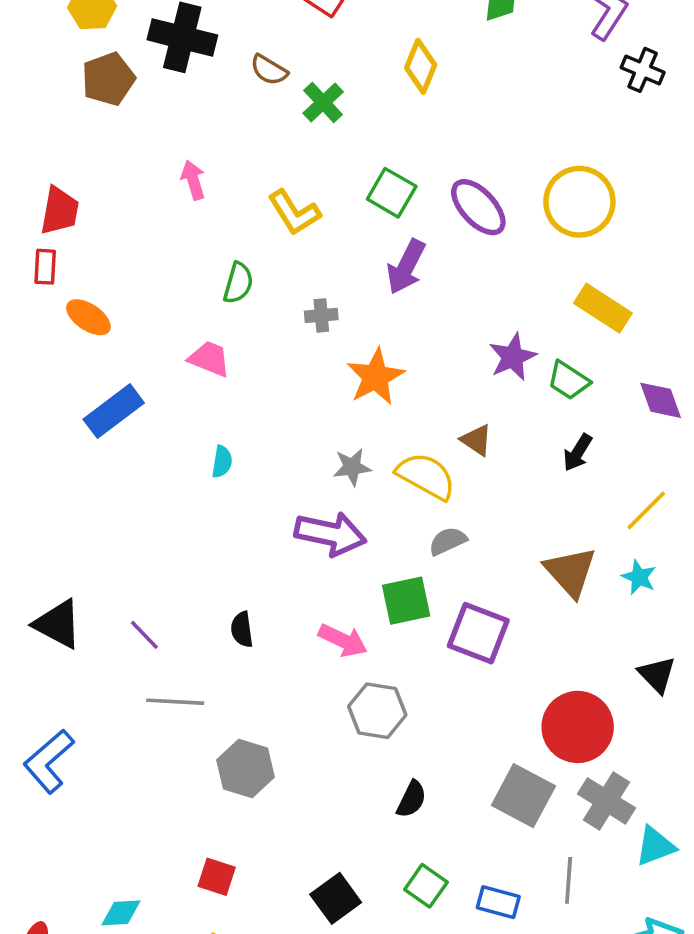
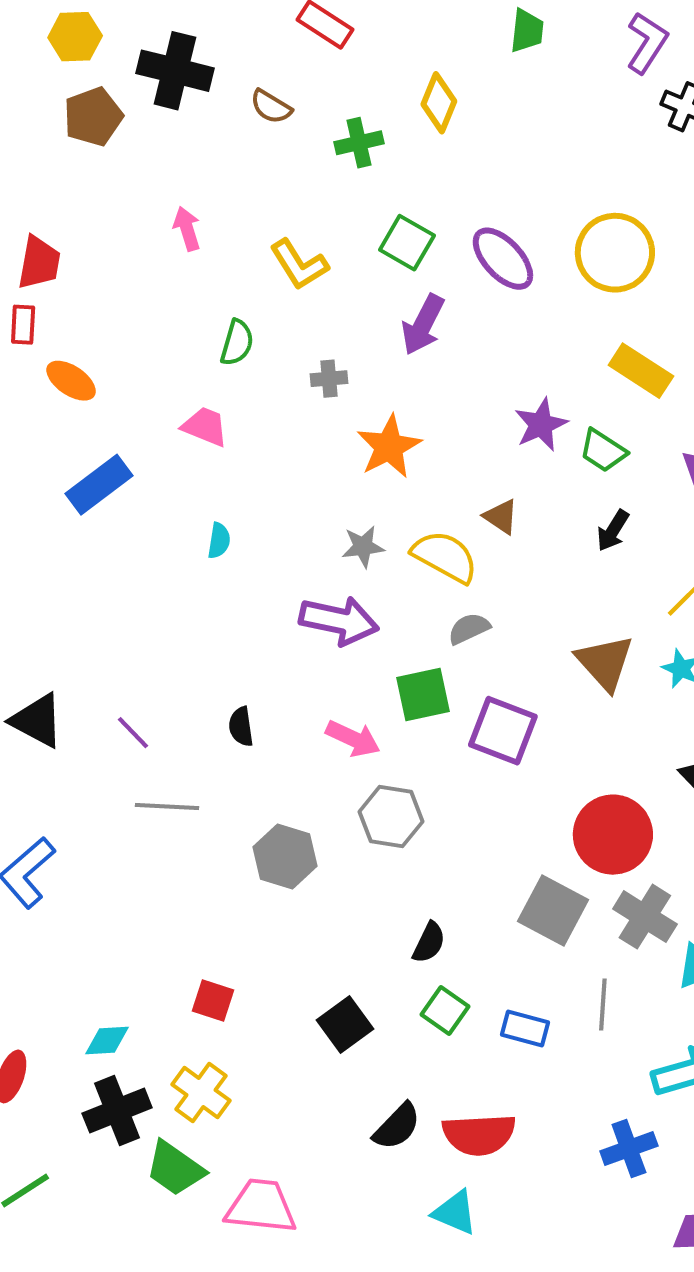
green cross: (323, 102) -> (359, 143), moved, turned 30
gray hexagon: (245, 768) -> (285, 857), moved
black semicircle: (412, 799) -> (429, 943), moved

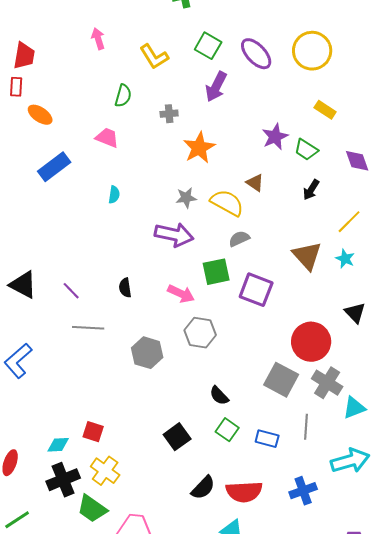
yellow rectangle: (641, 371) -> (325, 110), size x0.7
black semicircle: (429, 943) -> (219, 396), turned 110
red square: (213, 1001) -> (93, 432), moved
blue cross: (629, 1148) -> (303, 491), moved

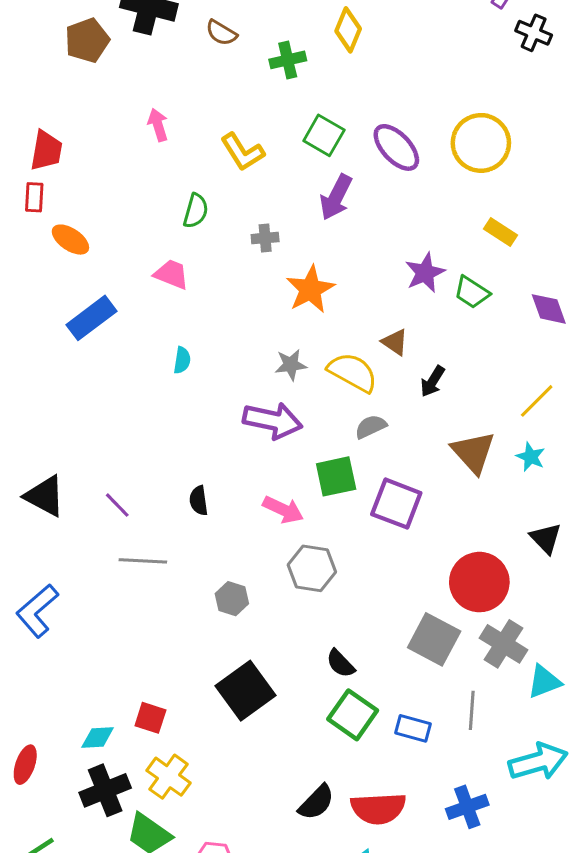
black arrow: (311, 190) -> (433, 381), moved
gray hexagon: (147, 353) -> (232, 599), size x0.7
green square: (227, 430) -> (353, 715), size x1.4
black square: (177, 437) -> (245, 691), moved, size x1.4

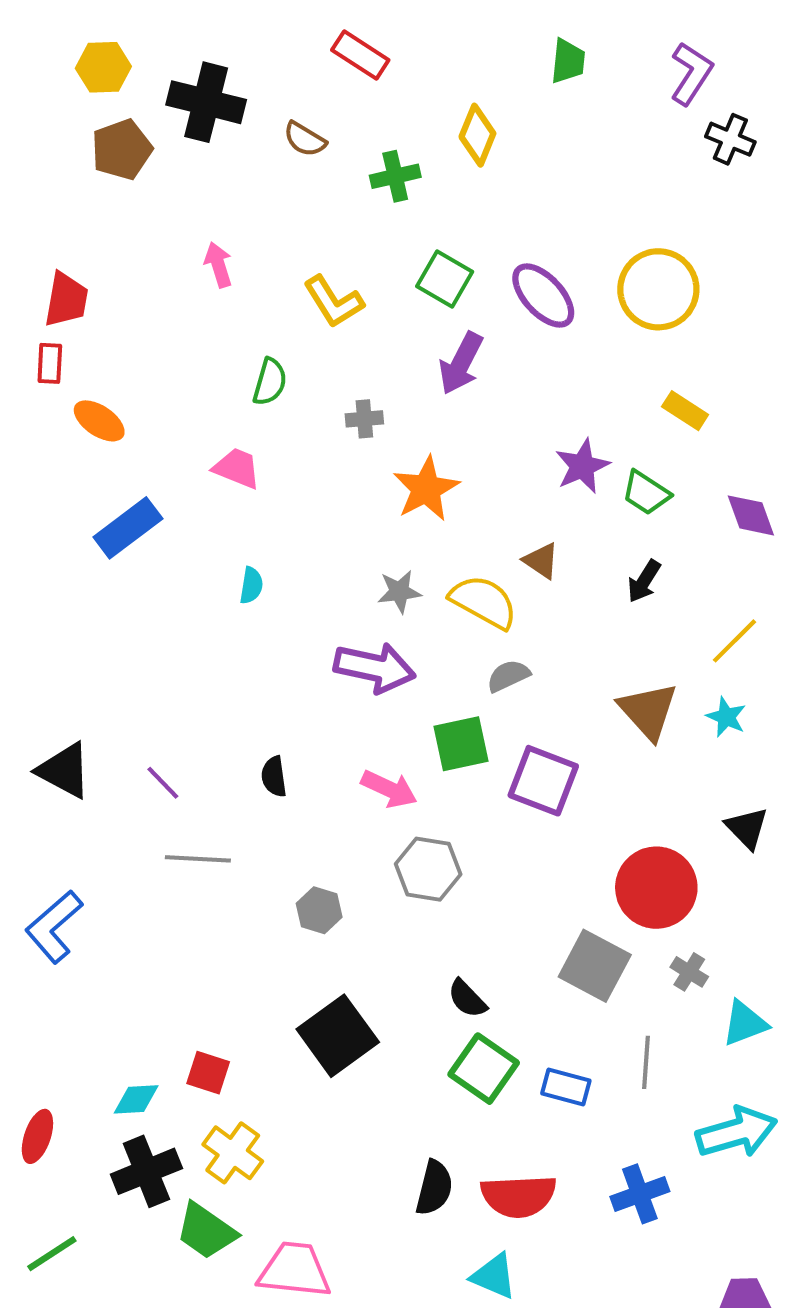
black arrow: (433, 381) -> (644, 581), moved
gray cross: (503, 644) -> (689, 972), size x0.6
black semicircle: (316, 802) -> (434, 1188), turned -30

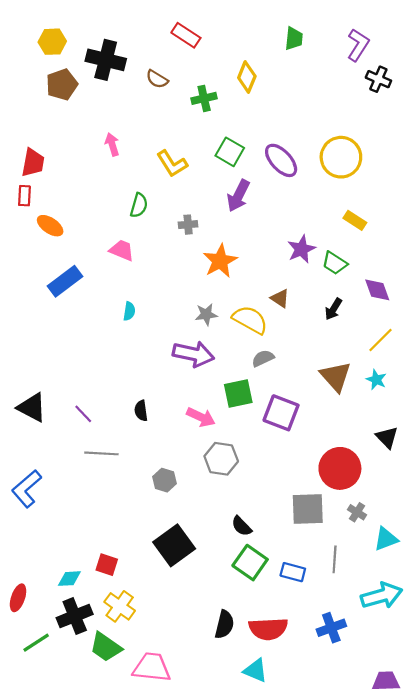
purple diamond: (751, 515) -> (377, 290), moved
gray square: (595, 966) -> (308, 509), turned -30
green line: (52, 1254) -> (36, 643), moved

